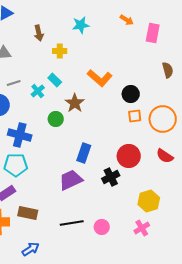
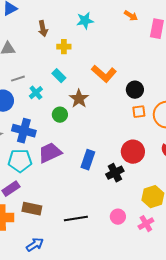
cyan cross: (38, 91) -> (36, 93), moved
blue rectangle: (84, 153) -> (88, 160), moved
purple trapezoid: (71, 180) -> (50, 153), moved
pink circle: (102, 227) -> (118, 217), moved

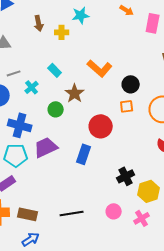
yellow cross: (64, 47) -> (62, 32), moved
orange square: (139, 112) -> (127, 106), moved
red circle: (133, 152) -> (101, 126), moved
black cross: (115, 173) -> (126, 176), moved
brown rectangle: (32, 209) -> (28, 214), moved

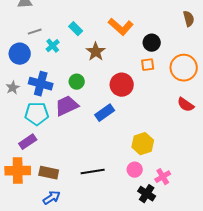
green circle: (56, 109) -> (77, 82), moved
blue rectangle: (84, 154) -> (105, 113), turned 36
black cross: (126, 176) -> (147, 194), moved, turned -30
yellow hexagon: (149, 191) -> (143, 144), moved

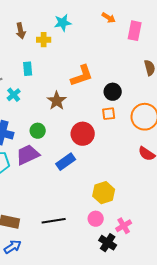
orange L-shape: (121, 27) -> (82, 76), turned -60
cyan rectangle: (76, 29) -> (28, 69), moved, turned 40

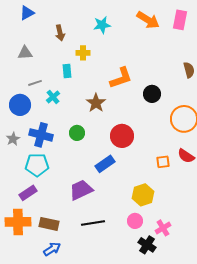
orange arrow: (109, 18) -> (148, 20), size x1.6
pink rectangle: (135, 31) -> (180, 20), moved
yellow cross: (44, 40) -> (83, 53), moved
orange square: (109, 114) -> (163, 162), moved
purple trapezoid: (28, 155) -> (81, 190), moved

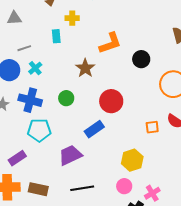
cyan cross: (53, 97) -> (35, 68), moved
cyan pentagon: (37, 165) -> (39, 130), moved

